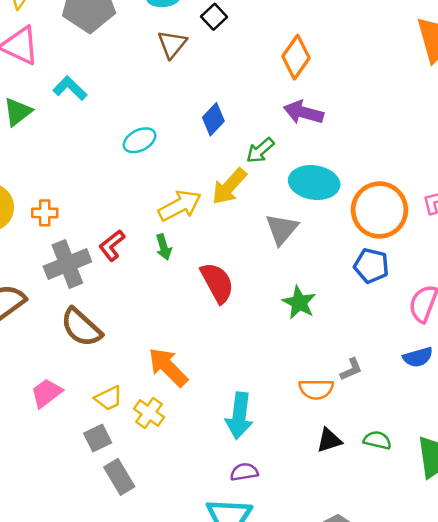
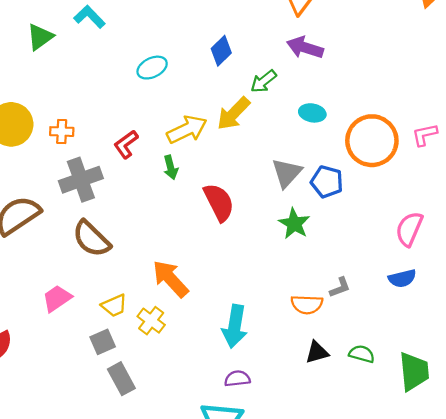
cyan ellipse: (314, 183) -> (312, 113), size x0.6
gray triangle: (282, 229) -> (287, 173), moved
red L-shape: (112, 245) -> (126, 144), moved
blue pentagon: (371, 266) -> (327, 182), moved

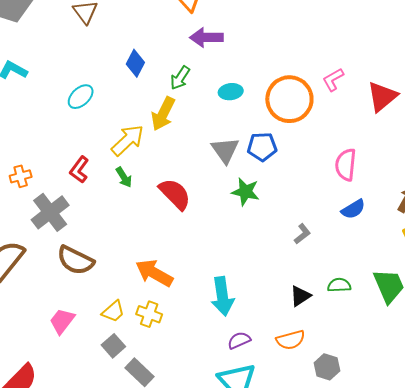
orange semicircle: (307, 304) -> (291, 340), moved

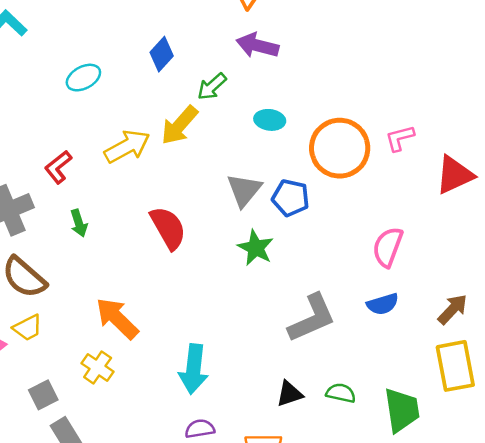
green arrow: (124, 177) -> (79, 223), moved
gray L-shape: (302, 234) -> (312, 318), size x2.0
yellow trapezoid: (113, 311) -> (28, 328), moved

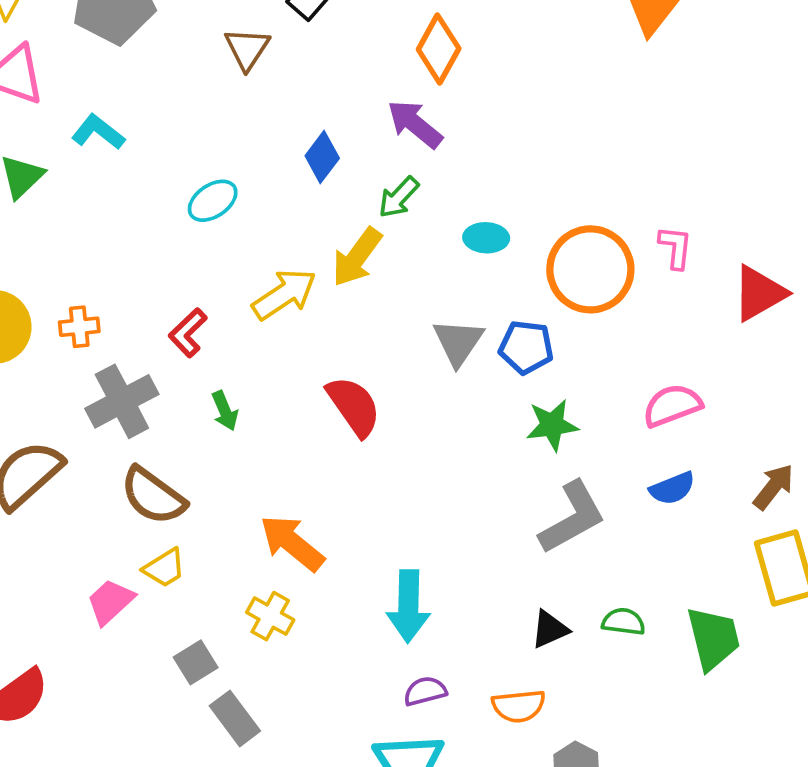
purple arrow: (257, 45) -> (415, 124), moved, turned 30
pink L-shape: (400, 138) -> (676, 247), turned 116
pink semicircle: (388, 247) -> (672, 405), turned 54
green star: (256, 248) -> (552, 425), moved, turned -30

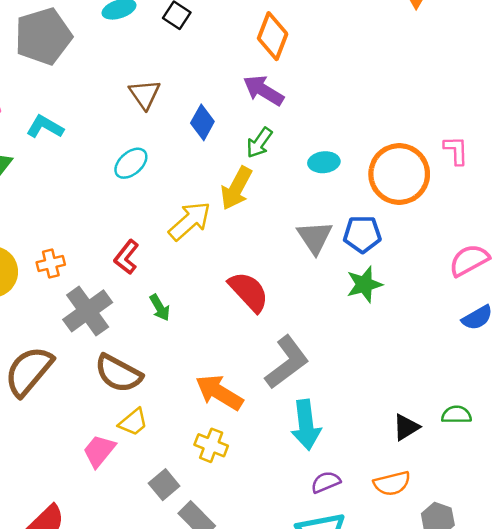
brown triangle: (247, 49) -> (145, 94), moved
green star: (552, 425) -> (364, 284), moved
gray L-shape: (572, 518) -> (287, 362), moved

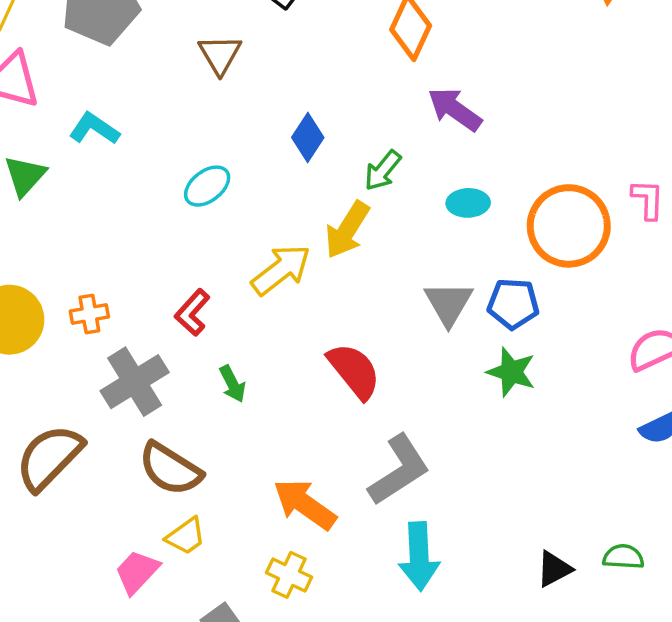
purple arrow: (263, 90) -> (455, 109), moved
brown triangle: (145, 94) -> (220, 54), moved
green star: (364, 284) -> (511, 372), turned 30

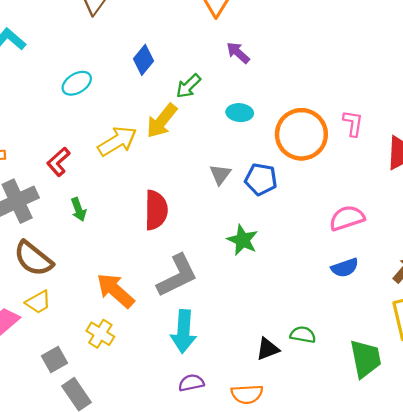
purple arrow: (455, 109) -> (238, 53), size x0.7
gray triangle: (449, 303) -> (220, 174), size x0.7
red semicircle: (354, 371) -> (156, 210), turned 33
green star: (511, 372) -> (243, 240), moved
green semicircle: (623, 557) -> (303, 335), moved

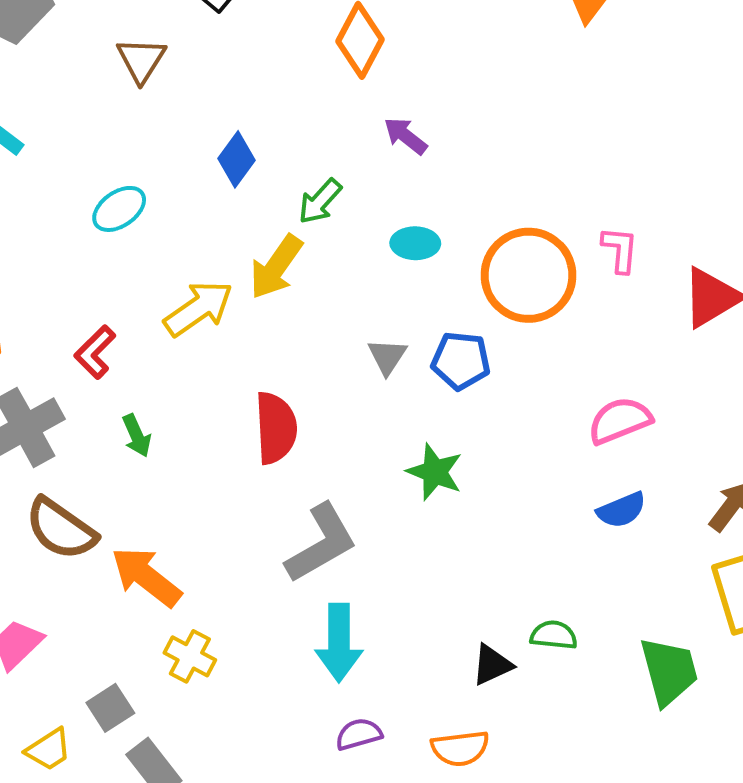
orange arrow: (115, 290) -> (146, 577), moved
yellow trapezoid: (38, 302) -> (49, 750), moved

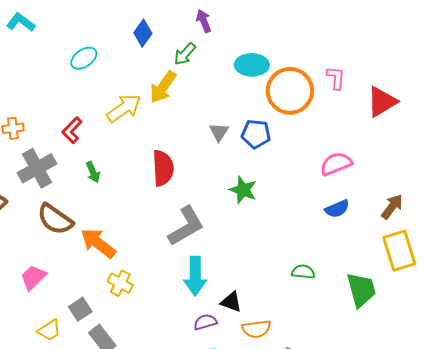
purple arrow: (406, 136) -> (204, 21), moved, turned 30
cyan ellipse: (415, 243) -> (252, 65), moved, size x1.4
black triangle: (492, 665) -> (231, 302), moved, turned 45

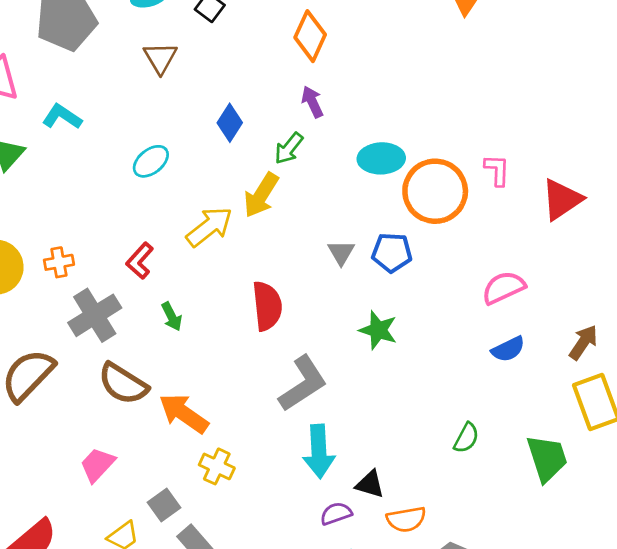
green semicircle: (303, 272) -> (466, 438), turned 115

